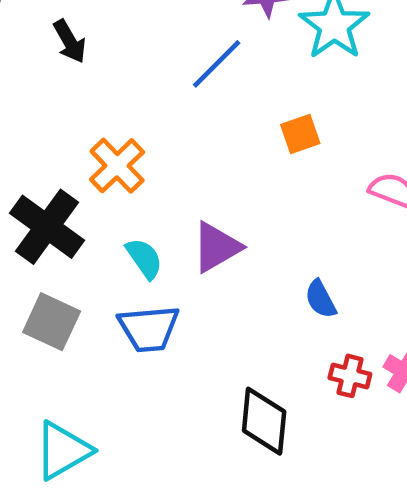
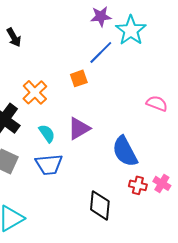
blue line: (217, 64) -> (101, 52), moved
orange square: (300, 134) -> (79, 78), moved
blue semicircle: (321, 299) -> (125, 151), size x1.8

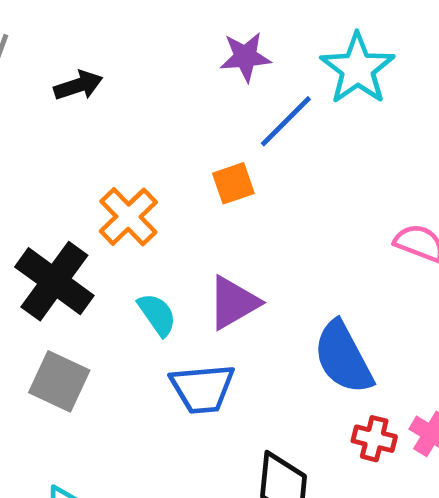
purple star: (101, 16) -> (245, 57), moved
black arrow: (14, 37) -> (78, 85), turned -78
blue trapezoid: (49, 164) -> (202, 389), moved

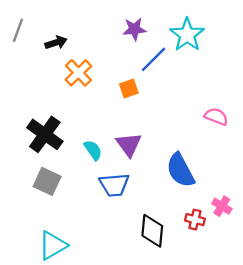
orange cross: (128, 217) -> (78, 73), moved
purple triangle: (233, 303) -> (129, 145), turned -36
red cross: (374, 439) -> (195, 220), moved

